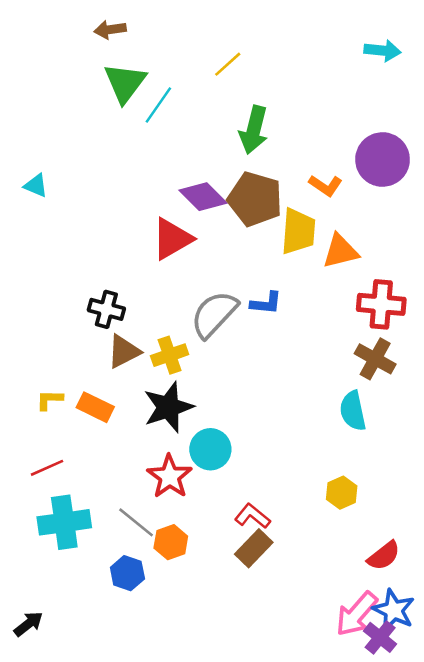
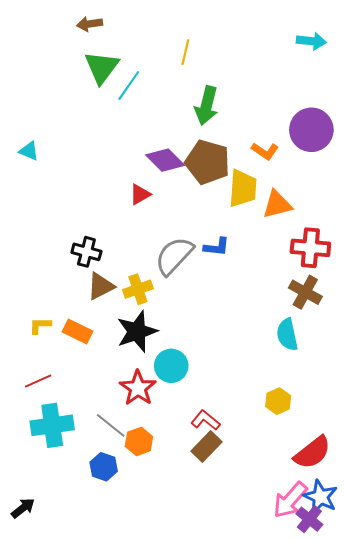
yellow line: (228, 64) -> (185, 52), turned -35
red triangle: (172, 239) -> (140, 194), size x0.6
red semicircle: (384, 556) -> (312, 453), size x1.4

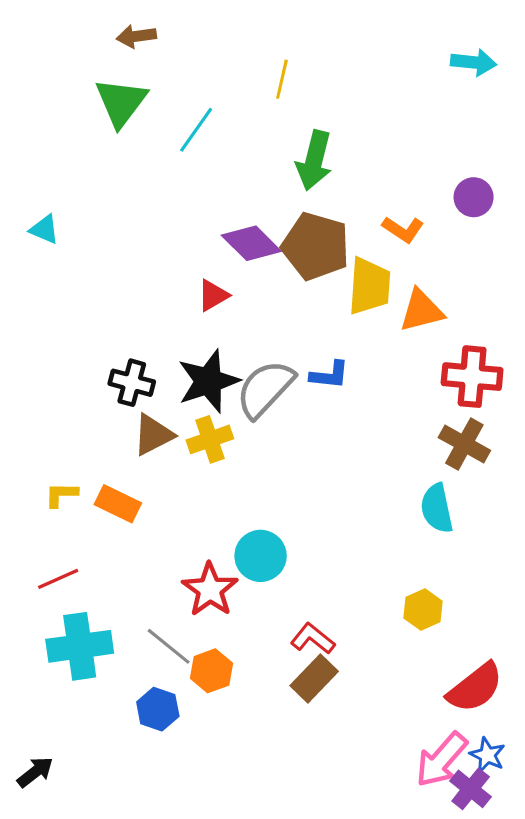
green triangle: (102, 67) -> (121, 102), moved
purple circle: (311, 130) -> (474, 197), size x0.6
black star: (137, 332) -> (208, 381), moved
blue star: (320, 497) -> (487, 755), size x0.7

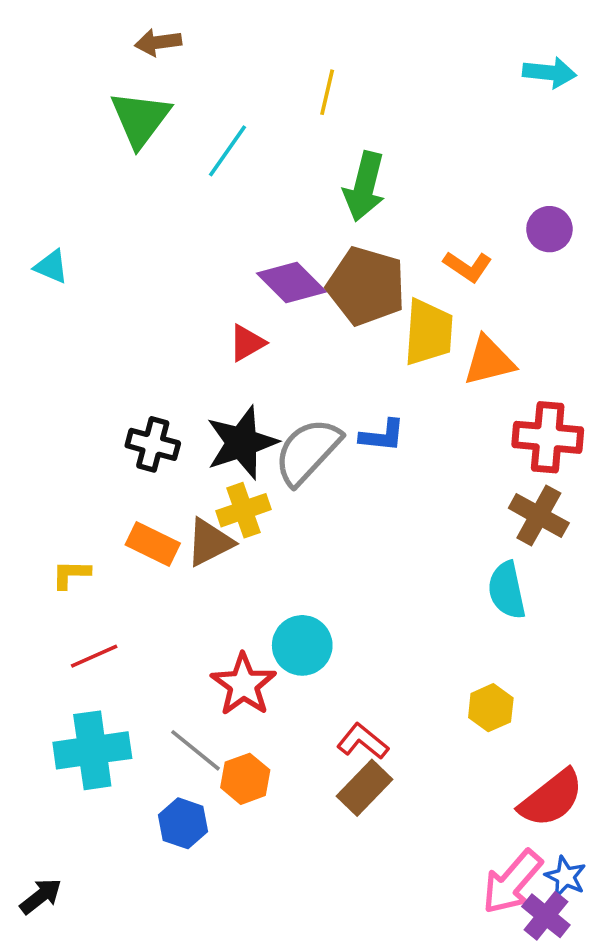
brown triangle: (153, 435) -> (210, 542), moved
orange rectangle: (118, 504) -> (153, 544), moved
red line: (58, 579) -> (94, 656), moved

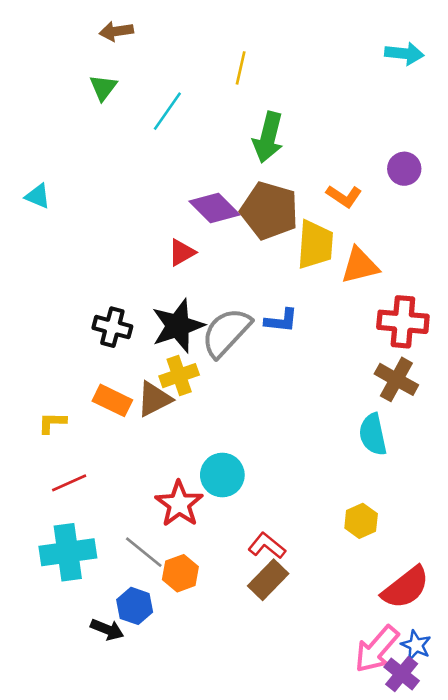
green triangle: (140, 119) -> (103, 88), size x0.6
black arrow: (41, 896) -> (107, 629), moved, turned 60

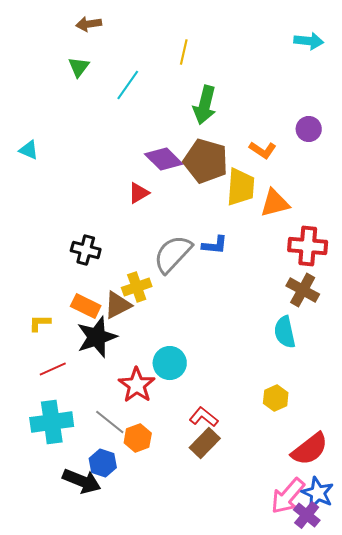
black star: (178, 326) -> (97, 337), moved
black arrow: (107, 629) -> (82, 481), size x1.5
blue star: (416, 645) -> (318, 493), size x1.4

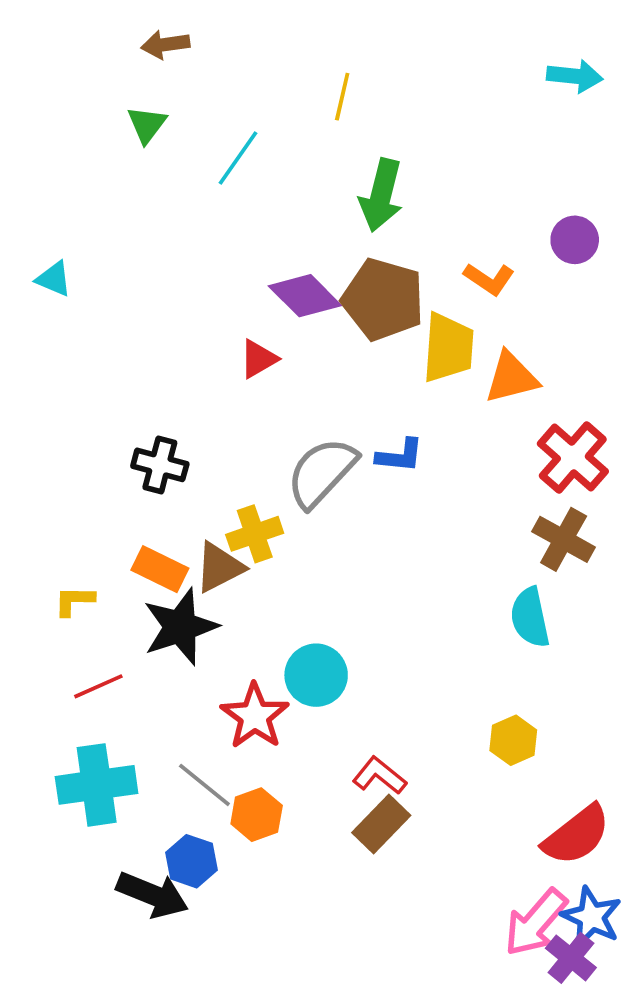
red cross: (308, 246) -> (573, 458), turned 36

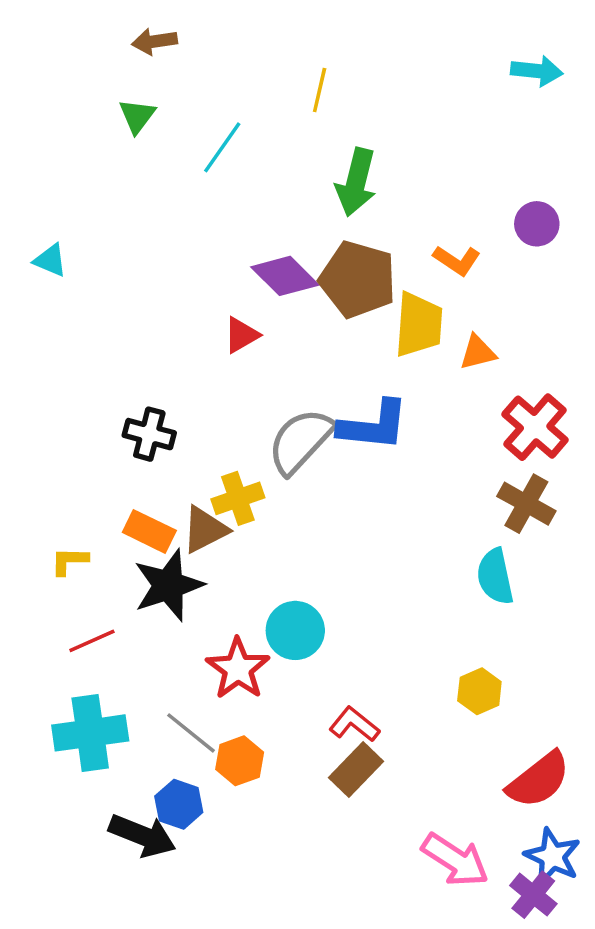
orange triangle: (511, 378) -> (478, 352), size x0.7
blue L-shape: (400, 456) -> (373, 425), size x1.6
pink arrow: (536, 923) -> (455, 860), moved, turned -98

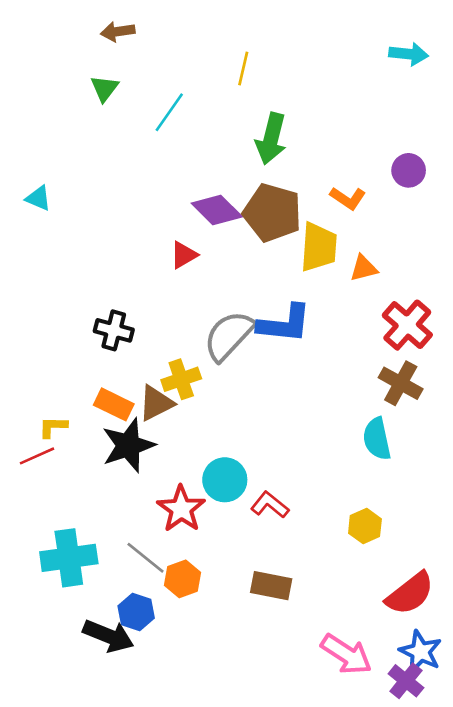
red line: (92, 641) -> (37, 456), moved
red L-shape: (354, 724) -> (270, 505), moved
brown rectangle: (356, 769) -> (271, 586), turned 57

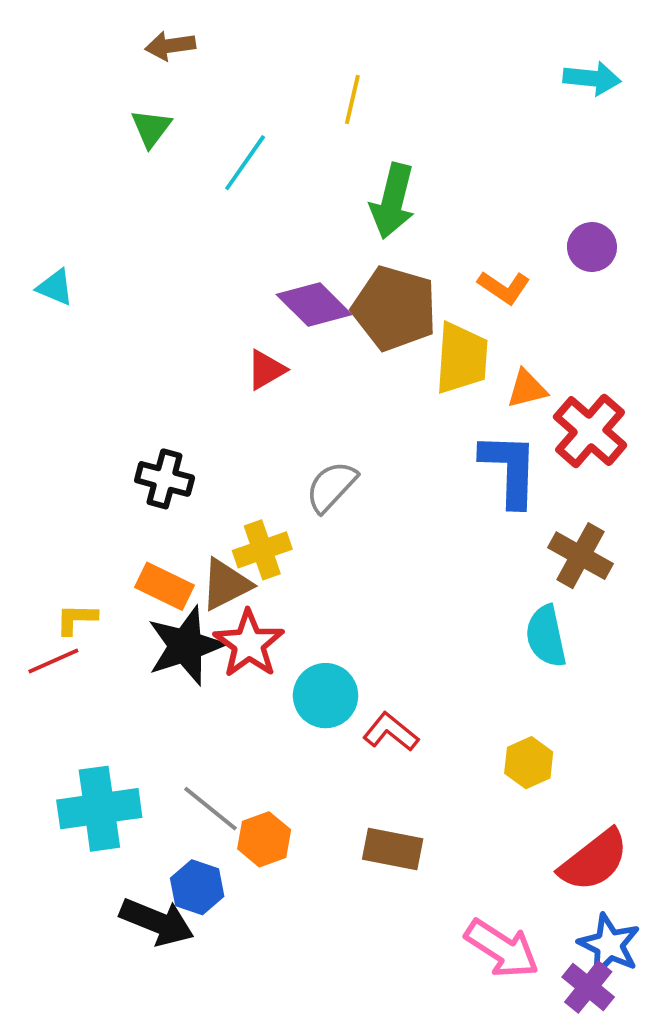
blue L-shape: (284, 324) -> (510, 469), moved, turned -94
red cross: (407, 325) -> (590, 431), moved
gray semicircle: (229, 336) -> (331, 487), size x0.7
red star: (181, 509) -> (249, 644), moved

